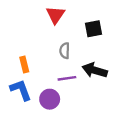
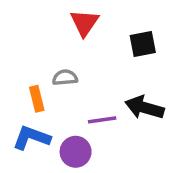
gray semicircle: (65, 51) -> (65, 78), moved, turned 84
blue L-shape: (21, 90) -> (31, 138), turned -50

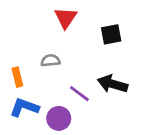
orange rectangle: (37, 99) -> (17, 77), moved
purple line: (102, 120) -> (79, 94), turned 45

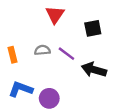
orange rectangle: (17, 77) -> (13, 55), moved
purple line: (79, 94) -> (66, 54), moved

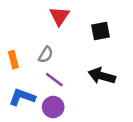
gray semicircle: (42, 50) -> (46, 55), turned 126
purple line: (66, 54) -> (54, 80), moved

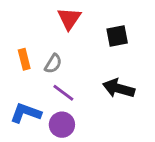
orange rectangle: (13, 60) -> (24, 59), moved

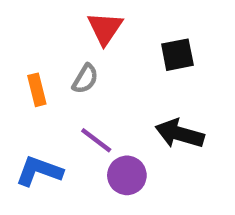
gray semicircle: (53, 64) -> (85, 79), moved
purple circle: (62, 125) -> (127, 175), moved

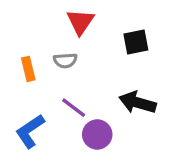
gray semicircle: (85, 79) -> (65, 61), turned 55
blue L-shape: (39, 171) -> (30, 131), turned -54

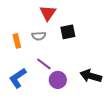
black square: (136, 42) -> (68, 32), moved
black arrow: (138, 103) -> (91, 76), moved

